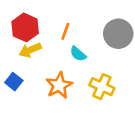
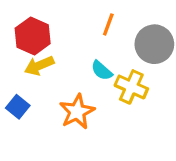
orange line: (65, 31) -> (108, 24), moved
yellow cross: (102, 87) -> (131, 87), moved

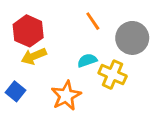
orange line: (108, 24) -> (93, 21), turned -54
cyan semicircle: (102, 71) -> (87, 60), turned 120

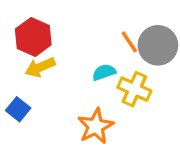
orange line: (93, 21) -> (129, 42), moved
orange star: (66, 96) -> (96, 126), moved

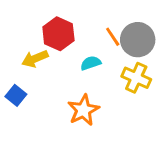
red hexagon: (33, 37) -> (58, 34), moved
yellow cross: (134, 89) -> (136, 78), moved

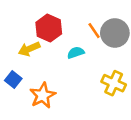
yellow cross: (136, 78) -> (114, 83), moved
orange star: (83, 110) -> (43, 95), moved

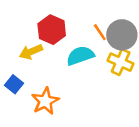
cyan semicircle: (76, 53) -> (80, 56), size x1.5
yellow cross: (114, 83) -> (121, 62), moved

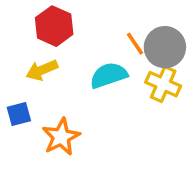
red hexagon: (52, 30) -> (54, 26), moved
blue square: (14, 84) -> (19, 114), turned 36

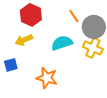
orange line: (135, 44) -> (74, 16), moved
orange star: (61, 137) -> (47, 78), moved, turned -30

